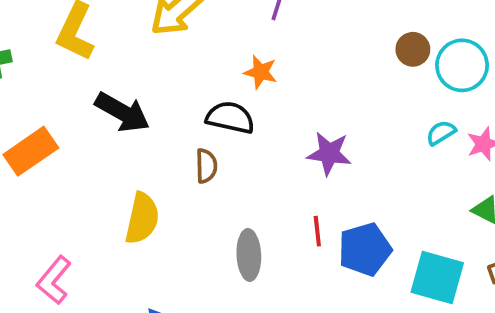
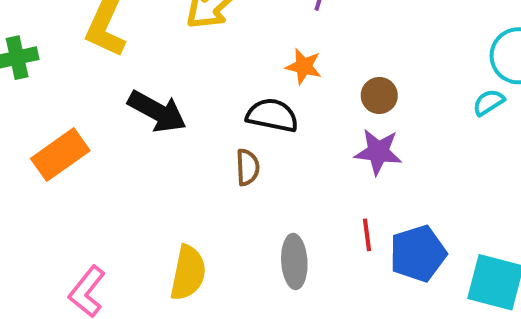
brown circle: (413, 49) -> (379, 95), moved
cyan semicircle: (441, 133) -> (489, 102), moved
yellow semicircle: (142, 218) -> (188, 273), moved

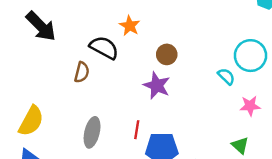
cyan semicircle: (489, 102) -> (226, 76), turned 60

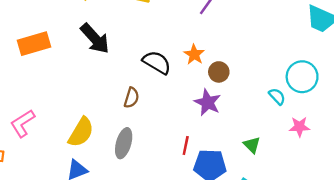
orange star: (130, 26) -> (194, 54), moved
brown semicircle: (82, 72) -> (131, 98), moved
gray ellipse: (92, 132) -> (124, 143), moved
green triangle: (240, 145) -> (252, 145), moved

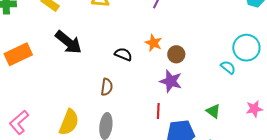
black semicircle: (157, 62) -> (123, 54), size x0.7
pink star: (299, 127) -> (254, 109), moved
red line: (186, 145) -> (158, 111), moved

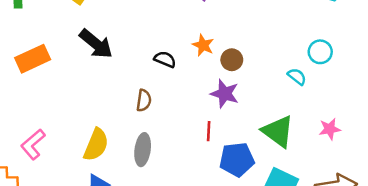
cyan circle: (246, 48) -> (320, 52), size x0.7
green triangle: (213, 111) -> (278, 131), size x1.8

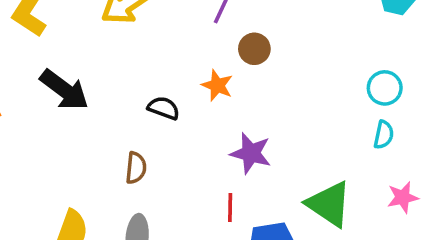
brown circle: (232, 60) -> (254, 49), moved
cyan semicircle: (297, 76) -> (384, 135), moved, turned 66

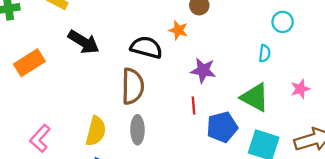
black semicircle: (164, 108) -> (146, 47), size x1.6
cyan semicircle: (384, 135) -> (265, 53), moved
brown semicircle: (136, 168) -> (133, 86), size x1.8

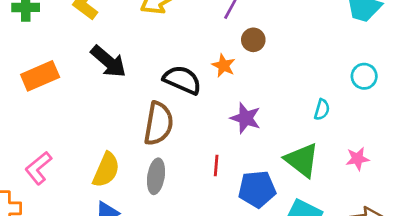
cyan circle: (283, 22) -> (364, 76), moved
red line: (194, 105) -> (216, 166), moved

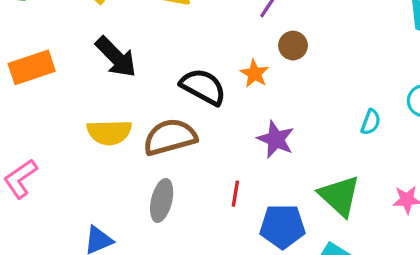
cyan semicircle: (322, 110) -> (371, 122), moved
brown semicircle: (158, 124) -> (170, 137), turned -120
yellow semicircle: (106, 170) -> (109, 132), moved, turned 60

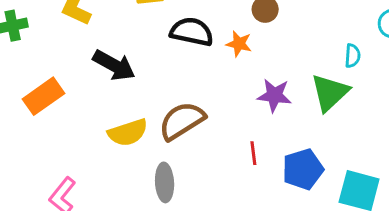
black semicircle: (203, 87) -> (192, 32), moved
green triangle: (339, 196) -> (330, 93), moved, turned 51
gray ellipse: (162, 200) -> (165, 182), moved

